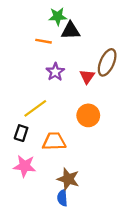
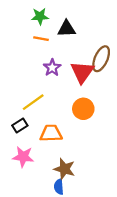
green star: (58, 16) -> (40, 16), moved
red triangle: (87, 77) -> (82, 72), size x1.6
black rectangle: (21, 133) -> (20, 126), turned 40

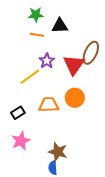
yellow line: (33, 102) -> (30, 77), moved
orange trapezoid: (51, 133) -> (49, 105), moved
pink star: (23, 157) -> (21, 141), turned -30

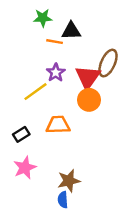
orange line: (37, 35) -> (55, 42), moved
orange circle: (75, 98) -> (89, 100), moved
brown star: (58, 152) -> (69, 181), turned -30

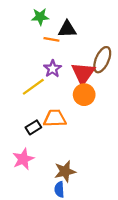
black rectangle: (21, 134) -> (33, 127), moved

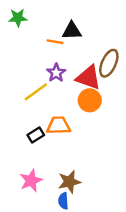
green star: (40, 17) -> (18, 18), moved
red triangle: (83, 73) -> (88, 78), turned -45
pink star: (23, 159) -> (31, 181), moved

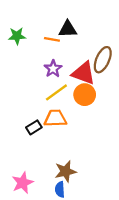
green star: (18, 18) -> (17, 36), moved
yellow line: (36, 92) -> (56, 92), moved
pink star: (31, 181) -> (23, 183), moved

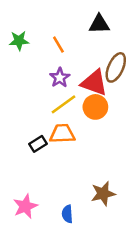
black triangle: (68, 29) -> (99, 24), moved
orange line: (52, 39) -> (58, 45), turned 49
brown star: (65, 171) -> (103, 194), moved

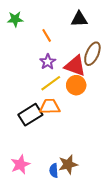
green star: (19, 41) -> (15, 19), moved
black rectangle: (38, 144) -> (30, 115), size x1.6
brown star: (103, 194) -> (68, 164), moved

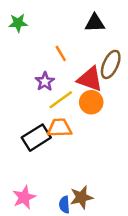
orange line: (47, 35) -> (61, 53), moved
purple star: (48, 62) -> (45, 81), moved

